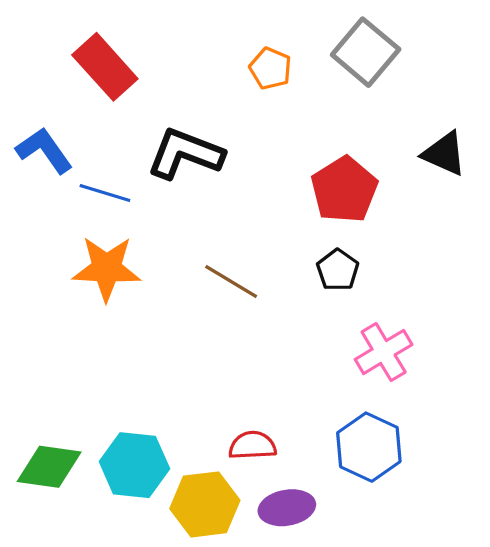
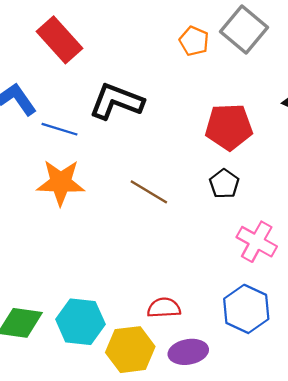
orange pentagon: (270, 68) -> (194, 41), moved
red pentagon: (344, 190) -> (229, 127), turned 30
pink cross: (384, 352) -> (257, 242), turned -30

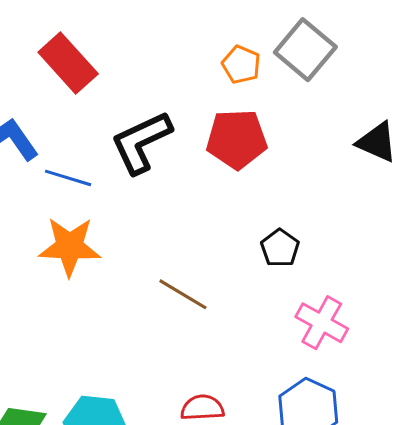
black L-shape: (116, 101) -> (141, 142), turned -46
red pentagon: (229, 127) -> (237, 139), moved
brown line: (149, 192) -> (183, 294), moved

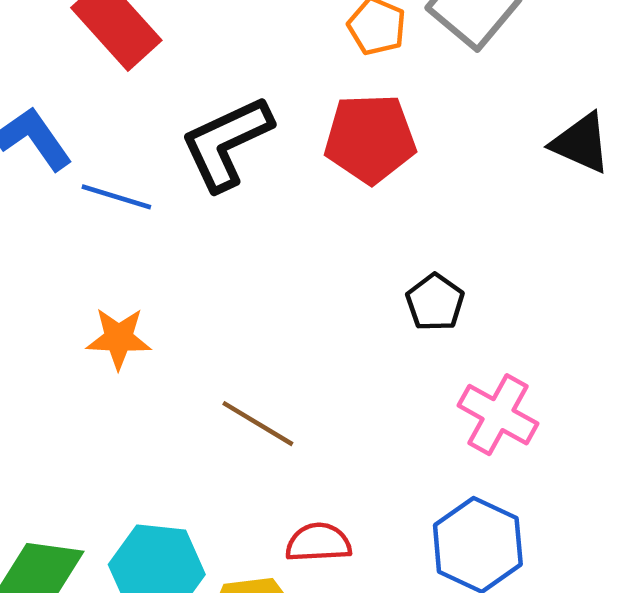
orange star: (70, 247) -> (119, 338), moved, size x0.7
brown line: (183, 294) -> (258, 424), moved

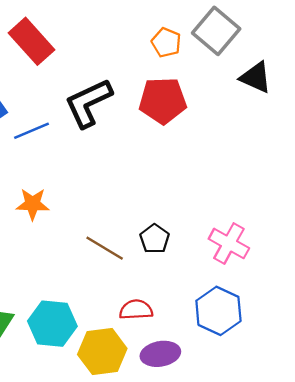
black triangle: (581, 143) -> (256, 77), moved
blue line: (116, 197) -> (31, 131), turned -40
black pentagon: (435, 302) -> (155, 239), moved

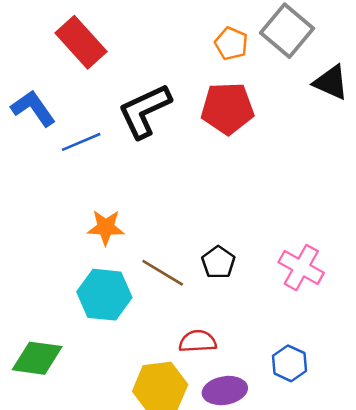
orange star: (33, 204) -> (106, 227), moved
blue hexagon: (218, 311) -> (290, 363), moved, size x0.7
cyan hexagon: (52, 324) -> (104, 295), moved

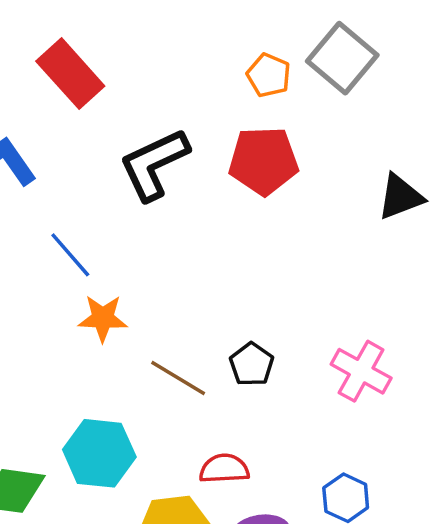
black triangle: (331, 82) -> (400, 197), moved, turned -45
blue line: (81, 142) -> (70, 255), moved, turned 72
cyan hexagon: (104, 295) -> (99, 453), moved

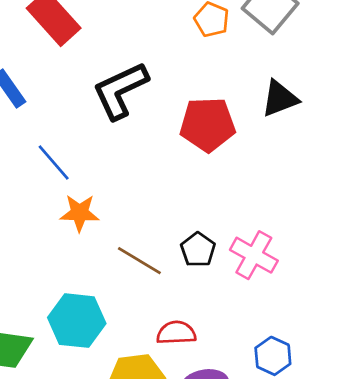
red pentagon: (264, 161) -> (208, 124), moved
black triangle: (400, 197) -> (280, 99), moved
pink cross: (361, 371) -> (254, 255), moved

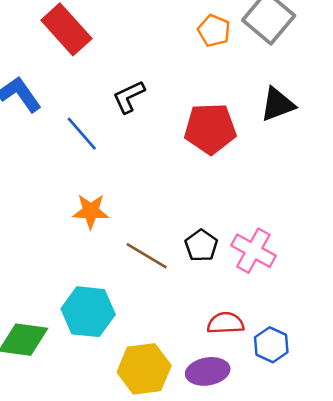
black L-shape: (120, 90) -> (129, 97), size x0.6
blue line: (54, 163) -> (82, 134), moved
red semicircle: (176, 333) -> (225, 323), moved

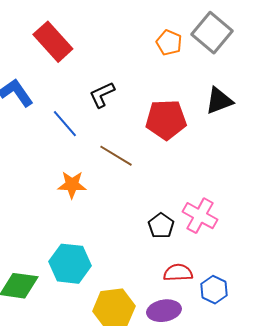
black pentagon: (201, 246) -> (161, 226), moved
brown line: (147, 256) -> (116, 156), moved

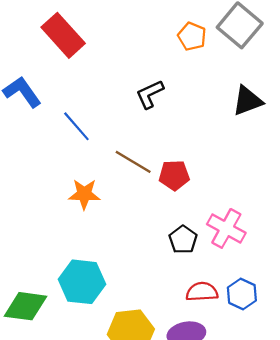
black L-shape: (102, 95) -> (150, 94), moved
red pentagon: (166, 120) -> (174, 175), moved, size x0.7
blue hexagon: (214, 290) -> (242, 294), moved

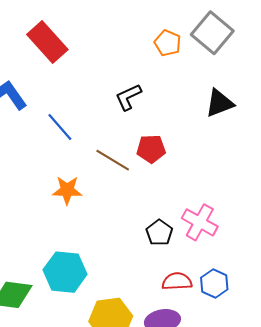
red pentagon: (174, 175) -> (151, 149), moved

